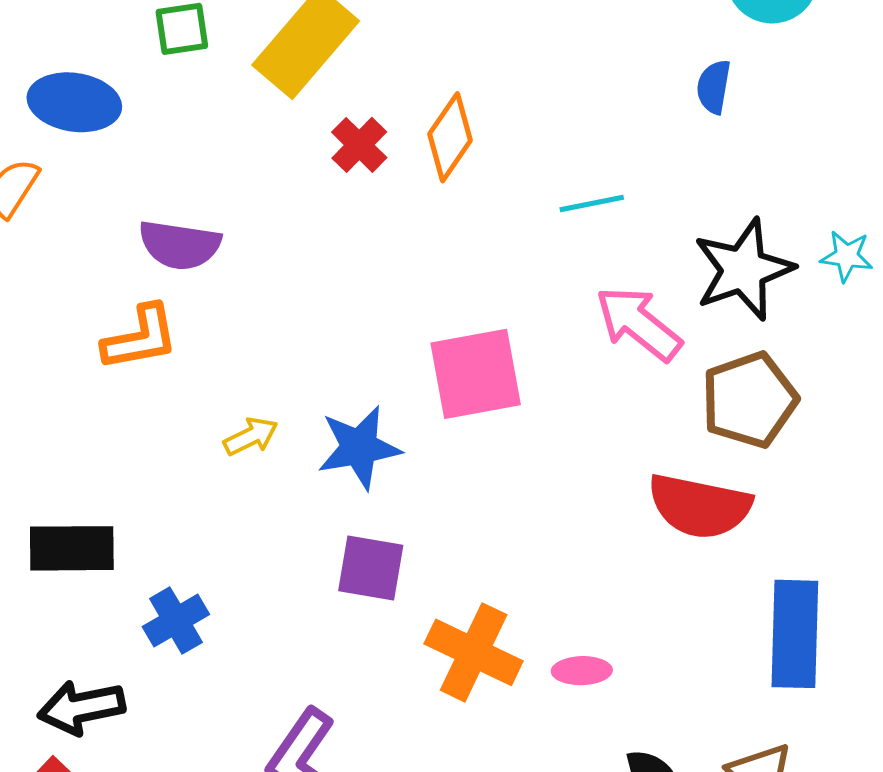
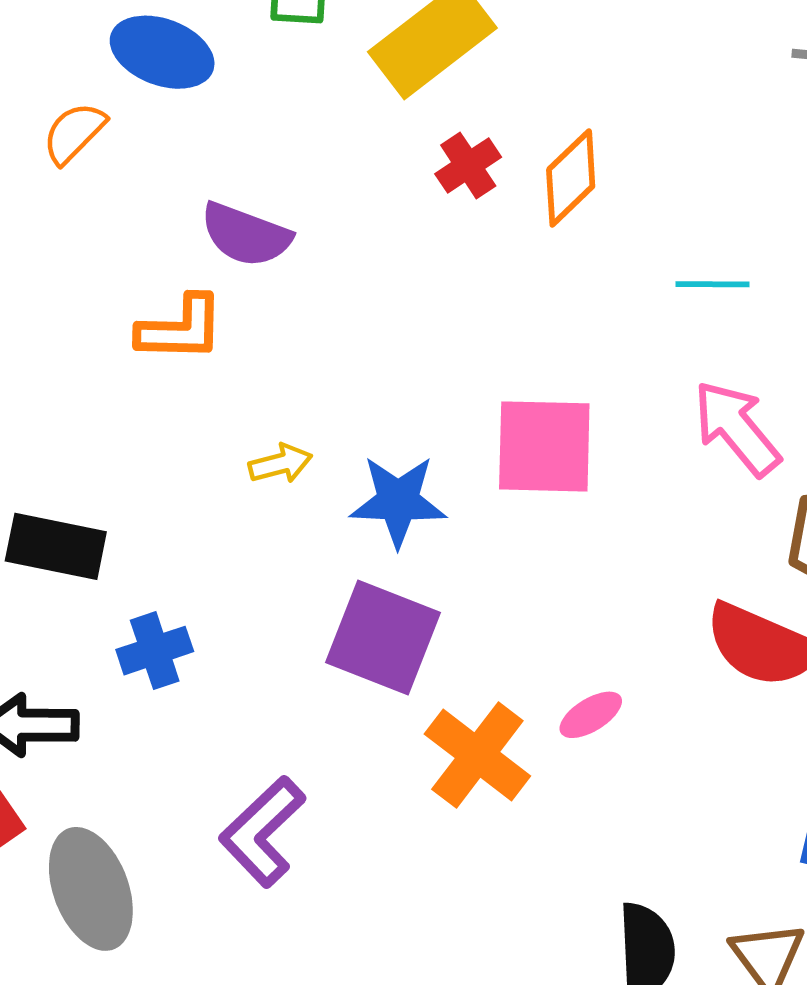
purple square: (371, 568) -> (383, 637), size x1.4
pink ellipse: (582, 671) -> (591, 715), moved, turned -42

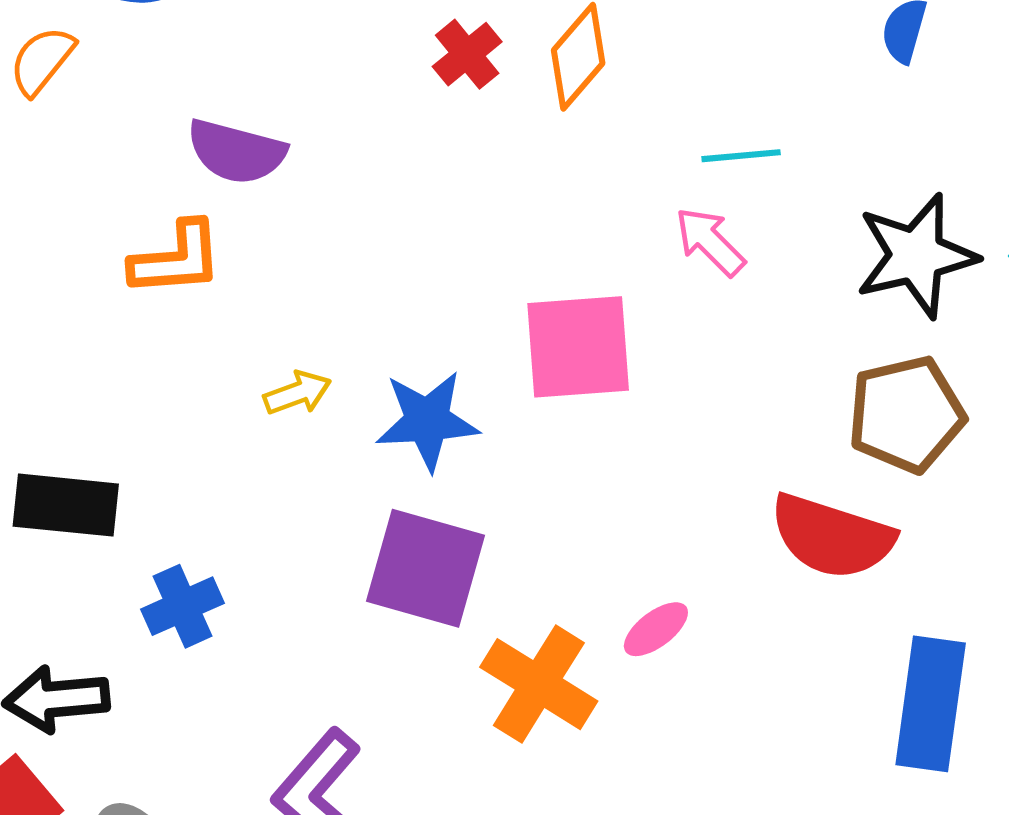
pink arrow: (737, 428) -> (710, 242), moved, size x0.7

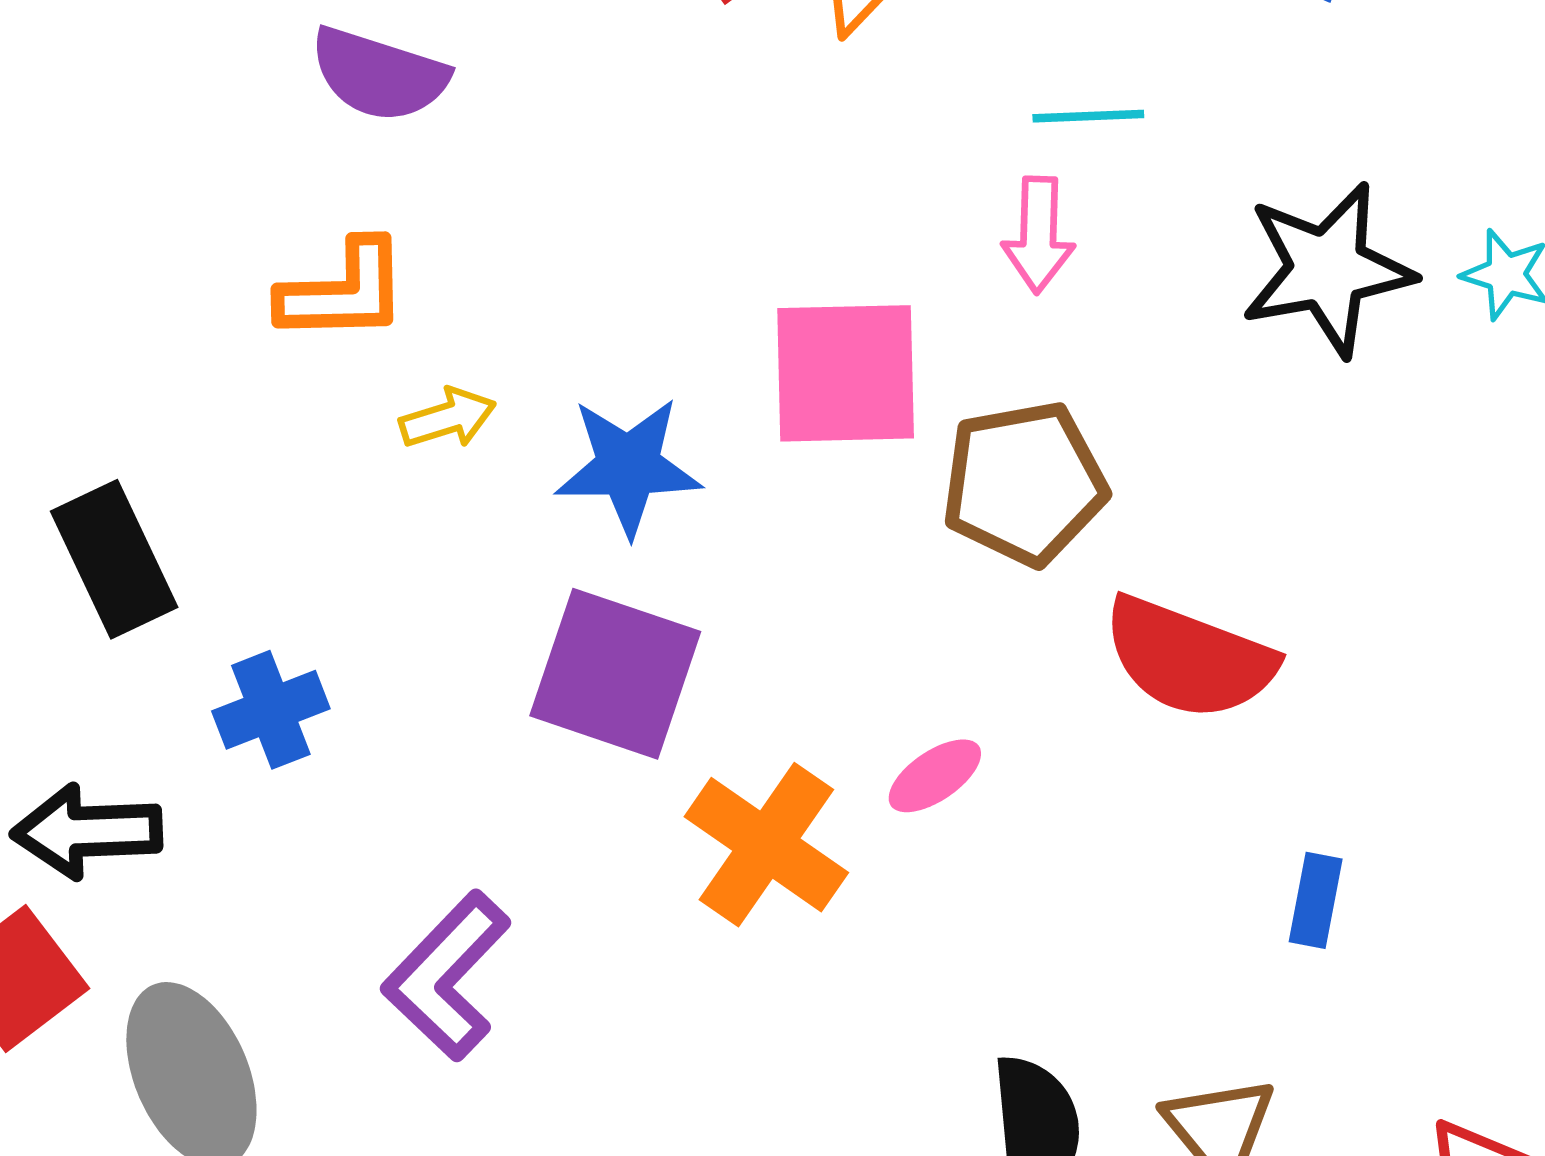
pink arrow: (710, 242) -> (1038, 235), turned -136
orange L-shape: (176, 259) -> (343, 291), moved
brown pentagon: (906, 414) -> (1024, 483), moved
black rectangle: (66, 505) -> (114, 559), turned 56
blue rectangle: (931, 704) -> (1316, 900), size x0.5

